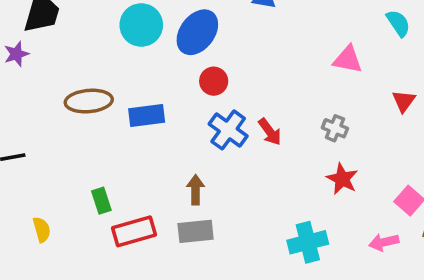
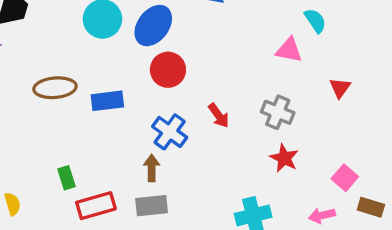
cyan semicircle: (398, 23) -> (315, 21), moved
red circle: (214, 81) -> (168, 70), size x1.4
gray cross: (335, 128) -> (278, 112), size x1.4
blue cross: (228, 130) -> (170, 132), moved

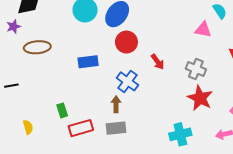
brown ellipse: (55, 88) -> (37, 47), moved
red arrow: (219, 116) -> (158, 62), moved
red star: (284, 158) -> (200, 98), size x1.4

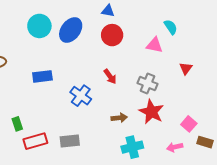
red circle: (126, 42) -> (112, 35), moved
brown arrow: (116, 104) -> (119, 118), moved, turned 84

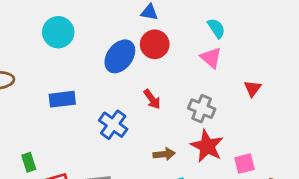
cyan semicircle: (171, 27) -> (216, 28), moved
blue ellipse: (71, 30) -> (120, 56), moved
pink triangle: (154, 45) -> (211, 58), turned 30
pink square: (189, 124) -> (244, 164), moved, turned 35

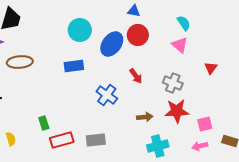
cyan circle: (58, 32) -> (80, 30), moved
blue rectangle: (62, 99) -> (74, 66), moved
red star: (207, 146) -> (177, 111), turned -30

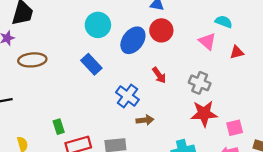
cyan semicircle: (184, 23) -> (224, 22), moved, turned -35
blue rectangle: (74, 66) -> (91, 64), turned 54
red triangle: (211, 68) -> (237, 52), moved, turned 40
brown arrow: (145, 117) -> (145, 120), moved

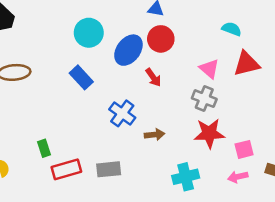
pink triangle: (207, 41) -> (209, 69), moved
red triangle: (237, 52) -> (246, 64), size x1.6
red arrow: (159, 75) -> (153, 77), moved
brown arrow: (145, 120) -> (155, 135), moved

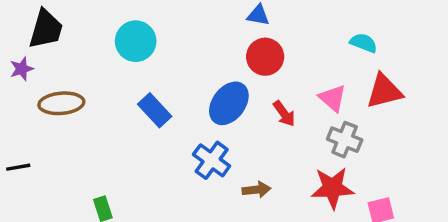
cyan circle: (89, 33) -> (136, 41), moved
blue ellipse: (128, 50) -> (229, 103), moved
red arrow: (153, 77) -> (284, 114), moved
gray cross: (204, 99) -> (345, 140), moved

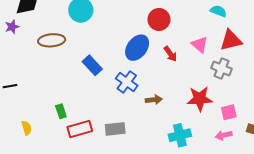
brown ellipse: (61, 103) -> (52, 40), moved
blue rectangle: (155, 110) -> (92, 65), moved
gray cross: (345, 140) -> (222, 68), moved

